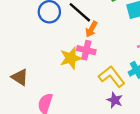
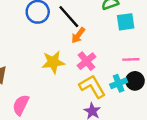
pink cross: (86, 50) -> (86, 61), moved, turned 30

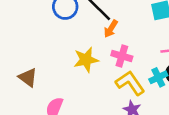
pink cross: (86, 61) -> (122, 56), turned -30

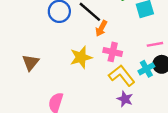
brown triangle: (28, 77) -> (31, 63), moved, turned 36

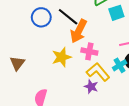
orange arrow: (101, 28) -> (79, 31), size x1.6
purple star: (125, 99) -> (91, 87), moved

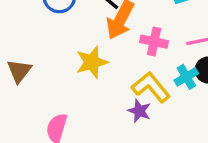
pink cross: (89, 51) -> (154, 42), moved

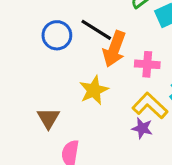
brown triangle: (19, 71) -> (48, 118), moved

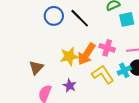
orange arrow: (114, 49) -> (87, 54), moved
purple star: (142, 128) -> (70, 86), moved

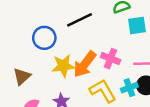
blue circle: (54, 16) -> (44, 38), moved
black line: (80, 18) -> (79, 20), turned -75

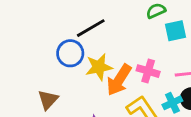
black line: (79, 20) -> (91, 28), moved
yellow star: (63, 66) -> (99, 67), moved

